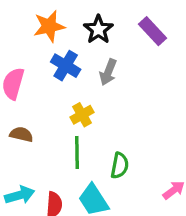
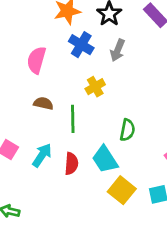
green line: (77, 152) -> (73, 119), moved
cyan arrow: (20, 195) -> (42, 155), turned -40

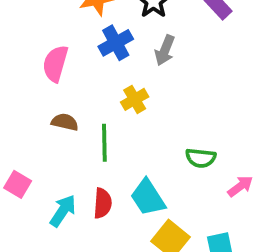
blue cross: (81, 45) -> (116, 43), turned 30
green semicircle: (127, 130) -> (201, 158), moved, turned 85
cyan arrow: (42, 155) -> (63, 211), moved

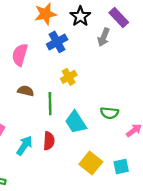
gray arrow: (165, 50) -> (104, 37), moved
cyan trapezoid: (148, 198) -> (76, 122), moved

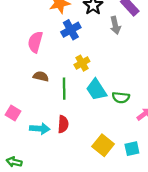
gray arrow: (104, 37) -> (115, 25), turned -35
cyan trapezoid: (76, 122) -> (96, 90), moved
cyan arrow: (24, 146) -> (40, 129), turned 60

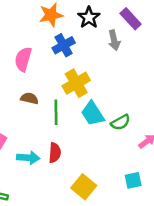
yellow cross: (82, 63) -> (76, 83), size x1.5
green semicircle: (121, 97) -> (120, 122), turned -35
yellow square: (103, 145) -> (84, 187), moved

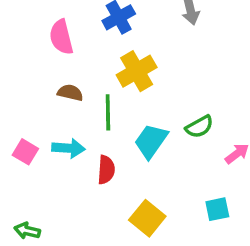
pink semicircle: (23, 59) -> (61, 37), turned -30
cyan trapezoid: (93, 113) -> (151, 141), moved, turned 68
cyan arrow: (28, 158) -> (68, 148), moved

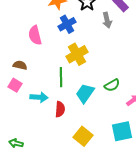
brown semicircle: (70, 93) -> (20, 65), moved
pink square: (25, 152) -> (15, 85), moved
cyan square: (217, 209) -> (122, 131), size x1.5

